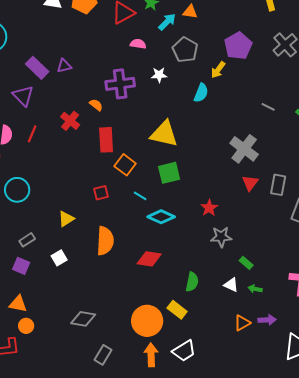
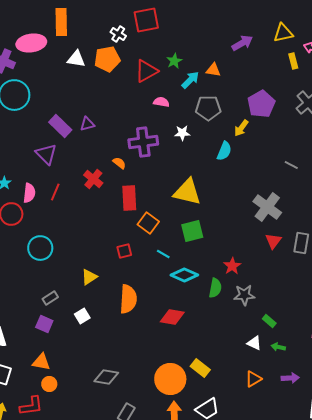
gray pentagon: (185, 50) -> (208, 108), turned -30
green semicircle: (192, 282) -> (215, 288), moved
orange triangle: (242, 323) -> (253, 379), moved

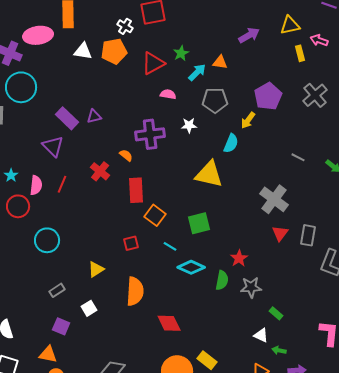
yellow triangle: (187, 192) -> (209, 174), moved
red diamond: (172, 317) -> (169, 323), moved, turned 55
purple square: (44, 324) -> (61, 326), moved
green arrow: (278, 347) -> (279, 350), moved

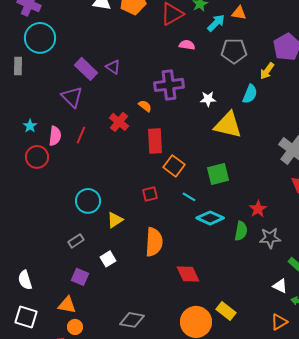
purple triangle: (94, 116) -> (113, 67), turned 49
white star: (189, 125) -> (208, 99), moved
cyan circle: (47, 240) -> (88, 201), moved

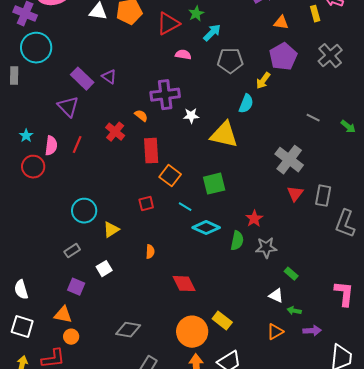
orange triangle: (239, 13) -> (281, 23), moved
white star: (208, 99) -> (191, 116), moved
orange semicircle: (154, 242) -> (150, 252), size x0.5

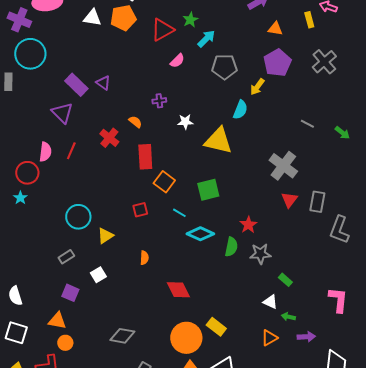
pink semicircle: (183, 55) -> (177, 61), turned 126
purple cross: (165, 95) -> (159, 101), size x0.5
cyan star: (26, 136) -> (20, 198), moved

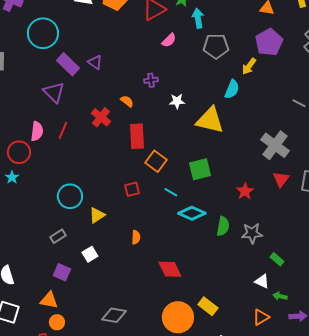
cyan arrow: (206, 39) -> (198, 18), turned -54
cyan circle: (30, 54) -> (43, 33), moved
red star: (248, 225) -> (245, 191), moved

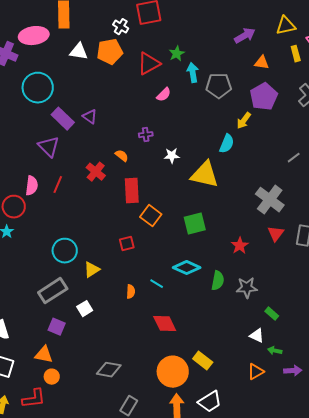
gray pentagon: (216, 46) -> (219, 86), moved
gray line: (299, 103) -> (294, 158), turned -64
cyan line: (171, 192) -> (157, 284), moved
gray rectangle: (58, 236) -> (53, 291), size x1.8

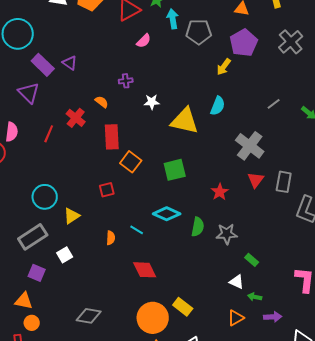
cyan semicircle: (227, 144) -> (218, 106), moved
red line: (58, 185) -> (49, 134), moved

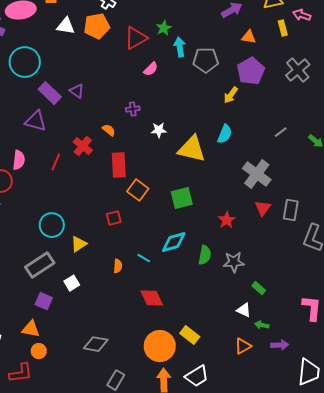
purple triangle: (29, 93) -> (36, 121), turned -30
cyan diamond: (167, 214) -> (174, 242), turned -40

